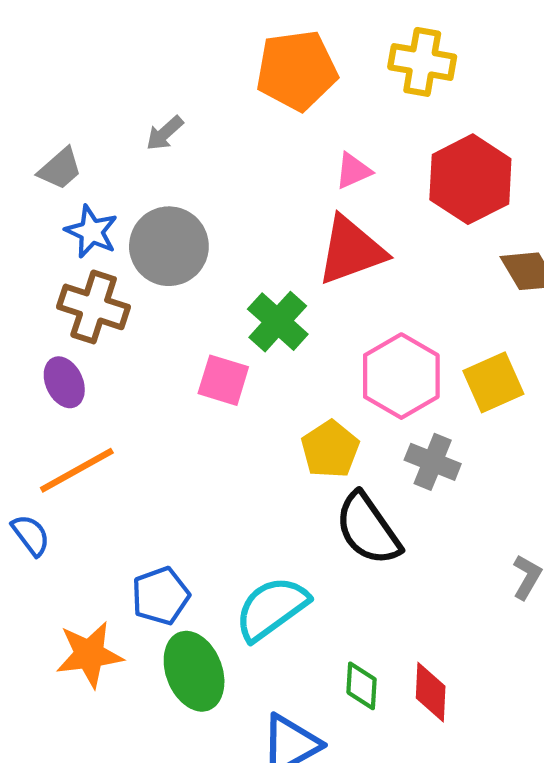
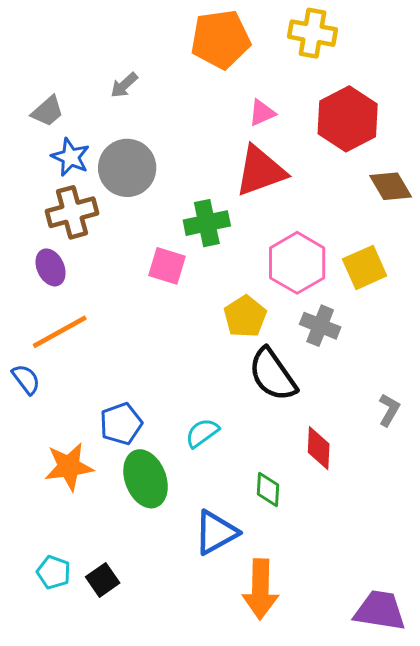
brown cross: (94, 307) -> (72, 212), turned -33
green cross: (278, 322) -> (207, 223), turned 36
cyan semicircle: (271, 608) -> (202, 433), size x0.6
red diamond: (431, 692) -> (319, 448), moved

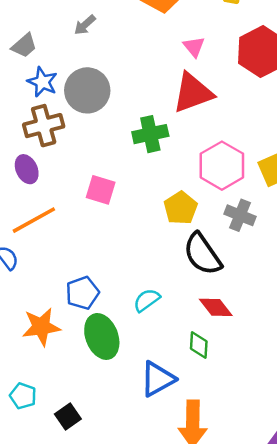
pink triangle: (262, 113) -> (194, 47), turned -45
pink square: (167, 266) -> (101, 190), moved
red diamond: (319, 448) -> (216, 307), moved, turned -40
cyan pentagon: (54, 572) -> (23, 396), moved

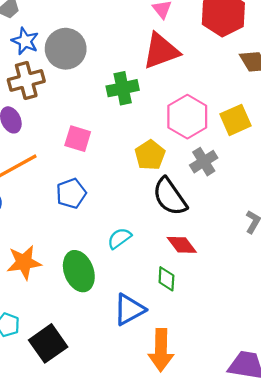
gray cross: (240, 215) -> (204, 162), turned 36
blue pentagon: (82, 293) -> (71, 193), moved
black square: (68, 416) -> (48, 343), size x1.6

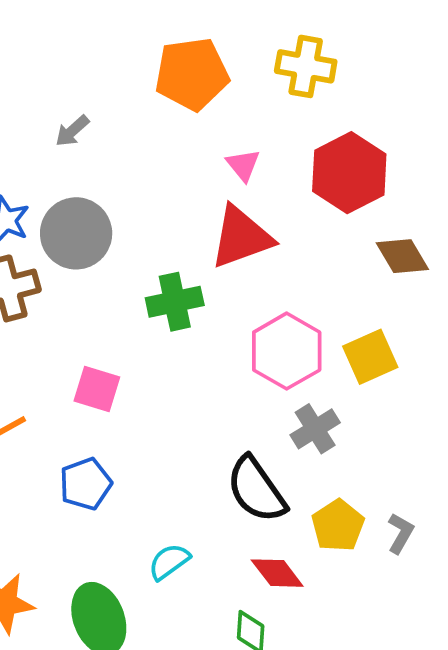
yellow pentagon: (150, 155) -> (338, 526), moved

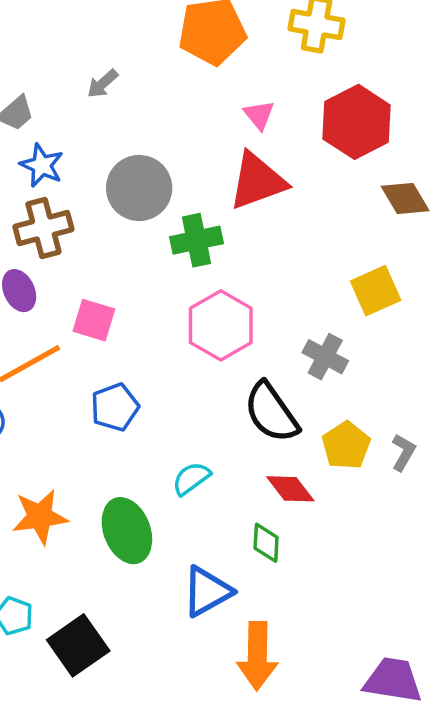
gray circle: (76, 233) -> (139, 188), moved
pink hexagon: (287, 351) -> (221, 325), moved
pink square: (97, 389) -> (94, 320), moved
gray cross: (315, 429) -> (325, 357), turned -30

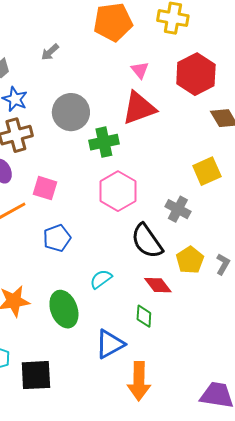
black square: (78, 645) -> (36, 375), turned 32

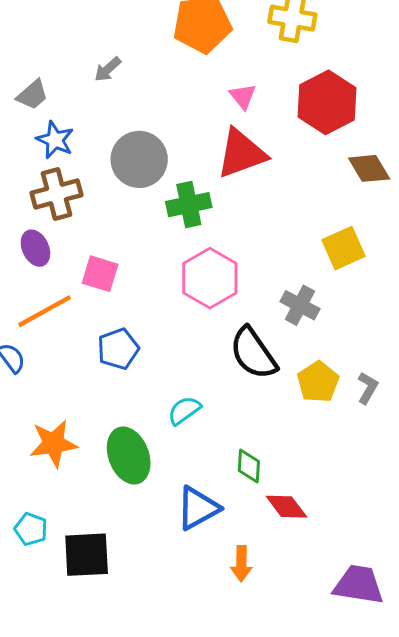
red diamond: (158, 285) -> (286, 507), moved
orange arrow: (139, 381) -> (241, 564), size x0.6

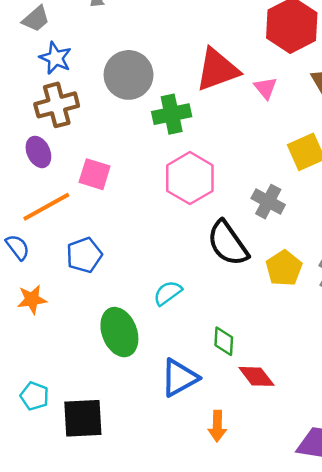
pink triangle: (243, 96) -> (266, 88), moved
blue pentagon: (118, 349) -> (84, 255), moved
orange star: (54, 443) -> (32, 299), moved, size x0.7

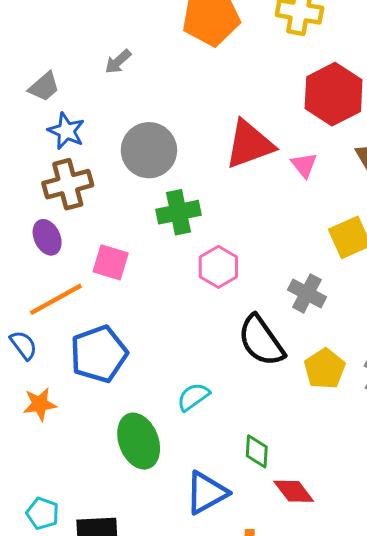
green cross: (172, 114) -> (178, 212), moved
pink hexagon: (190, 178) -> (218, 267), size x0.7
blue pentagon: (84, 255) -> (99, 354), size x1.4

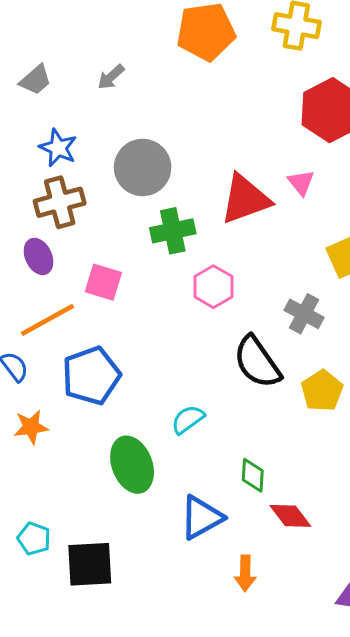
gray trapezoid: (44, 87) -> (35, 80), moved
red triangle: (249, 144) -> (245, 199), moved

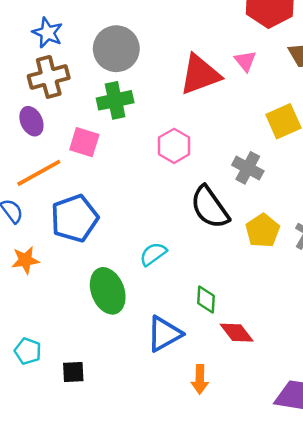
green cross: (173, 231) -> (115, 100), moved
black square: (90, 564) -> (73, 372), size x0.6

